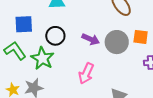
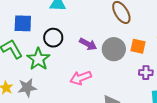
pink arrow: (86, 73) -> (81, 78), turned 40

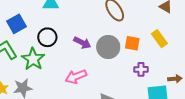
blue square: (23, 23) -> (17, 24), turned -30

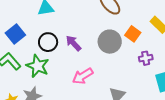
purple arrow: (82, 43) -> (74, 43), moved, turned -150
orange square: (132, 43) -> (133, 34), turned 35

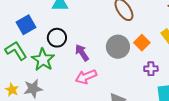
purple arrow: (74, 43) -> (82, 53), moved

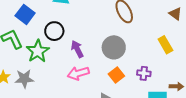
blue square: (26, 25) -> (25, 14), turned -30
orange square: (142, 43) -> (116, 75), moved

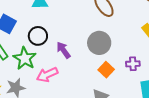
pink arrow: (78, 73) -> (47, 75), moved

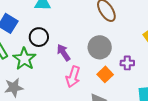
purple cross: (133, 64) -> (127, 63), moved
pink arrow: (47, 75) -> (73, 77), moved, turned -50

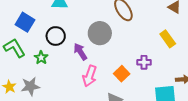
gray circle: (100, 47) -> (100, 33), moved
green star: (24, 59) -> (41, 58), size x0.6

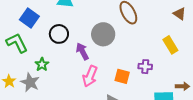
green star: (41, 58) -> (42, 64), moved
orange square: (122, 74) -> (122, 76), turned -35
gray star: (30, 86) -> (30, 82), turned 30

